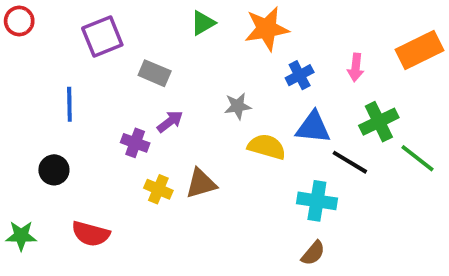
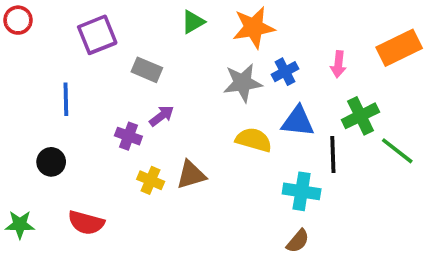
gray star: (238, 106) -> (243, 83), moved, size x1.5
black line: (350, 162) -> (333, 155), turned 57

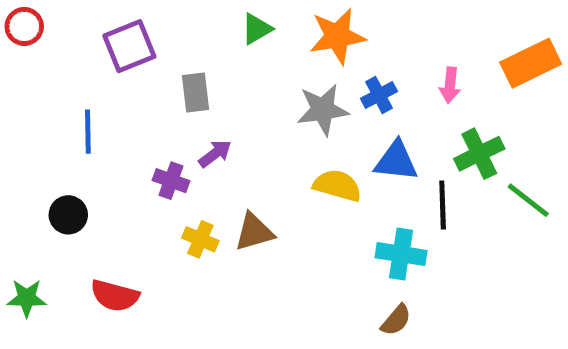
gray rectangle: (147, 70) -> (195, 93), turned 60

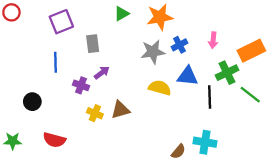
orange rectangle: (531, 63) -> (251, 51), moved
blue line: (88, 132) -> (55, 62), moved
cyan cross: (401, 254) -> (205, 142), moved
brown semicircle: (396, 320) -> (178, 151), moved

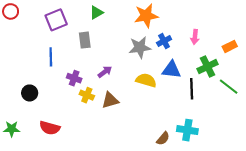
green triangle: (122, 14) -> (96, 13), moved
orange rectangle: (251, 51) -> (230, 46), size x0.6
purple arrow: (102, 73) -> (105, 72), moved
yellow cross: (95, 113) -> (87, 95), moved

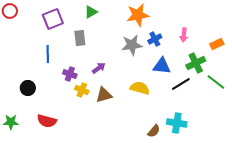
yellow semicircle: (146, 80) -> (140, 88), moved
black line: (192, 89) -> (181, 84), turned 60

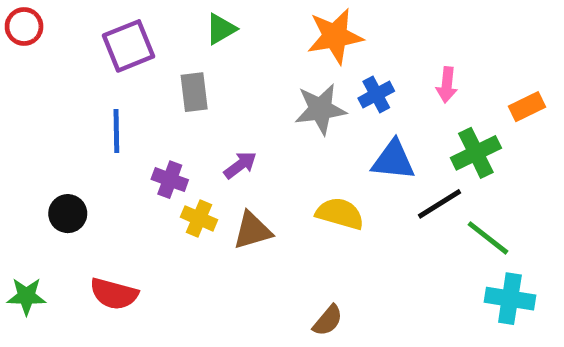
green line: (216, 82) -> (488, 238), moved
cyan cross: (177, 123) -> (510, 299), moved
brown semicircle: (154, 131) -> (328, 320), moved

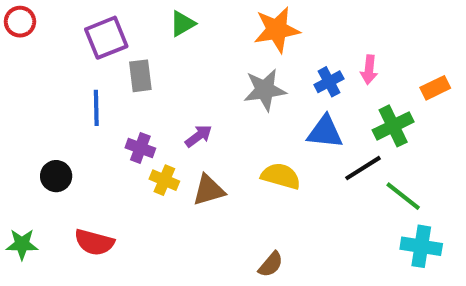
gray rectangle: (194, 92) -> (140, 76), moved
blue cross: (376, 95) -> (329, 82), moved

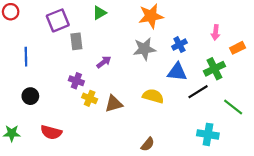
pink arrow: (369, 70) -> (216, 33), moved
blue line: (96, 108) -> (26, 57), moved
purple arrow: (199, 136) -> (104, 62), moved
green line: (403, 196) -> (233, 107), moved
cyan cross: (421, 246) -> (208, 134), moved

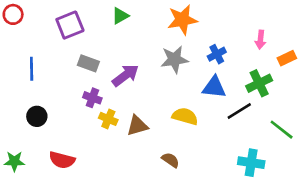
gray rectangle: (76, 41) -> (88, 63), moved, turned -63
purple arrow: (104, 62) -> (125, 75), size x1.5
brown semicircle: (148, 144) -> (170, 160), moved, turned -96

